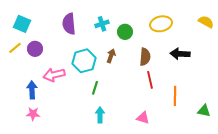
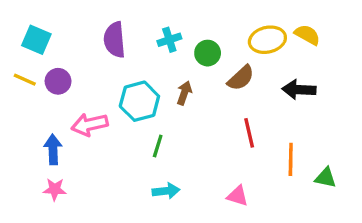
yellow semicircle: (206, 22) -> (307, 35), moved
yellow line: (15, 48) -> (25, 80), turned 64
brown semicircle: (145, 57) -> (241, 78), moved, turned 42
green triangle: (204, 111) -> (326, 178), moved
cyan arrow: (100, 115) -> (166, 191), turned 84

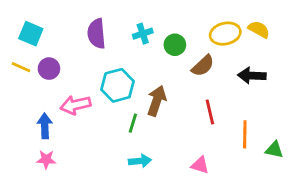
brown arrow: (184, 93) -> (157, 101), moved, size x1.5

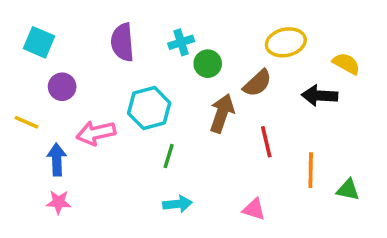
yellow semicircle: (259, 29) -> (346, 64), moved
green circle: (175, 45) -> (208, 64), moved
yellow line: (21, 67) -> (27, 122), moved
brown arrow: (157, 101) -> (222, 113), moved

